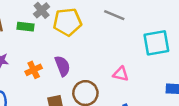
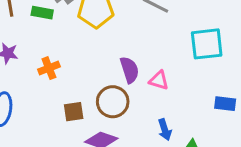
purple semicircle: (62, 66) -> (129, 70), moved

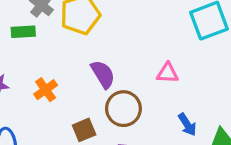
purple semicircle: (129, 70) -> (103, 74), moved

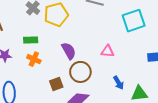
green rectangle: (23, 32) -> (31, 40), moved
orange cross: (46, 90) -> (34, 59), turned -32

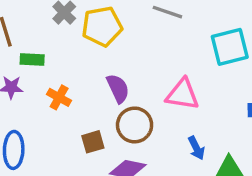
green rectangle: (31, 40) -> (32, 60), moved
pink triangle: (108, 51) -> (182, 94), size x1.5

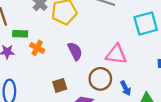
orange cross: (59, 97) -> (37, 48), moved
brown circle: (135, 125) -> (100, 79), moved

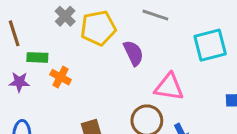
purple semicircle: (75, 51) -> (133, 53), moved

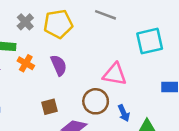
gray cross: (65, 16) -> (25, 22), moved
purple semicircle: (133, 53) -> (59, 65), moved

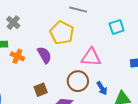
yellow pentagon: (58, 24) -> (62, 33), moved, turned -30
cyan square: (150, 41) -> (117, 27), size x0.7

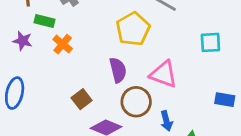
purple semicircle: (44, 55) -> (118, 70), moved
brown square: (41, 90) -> (82, 99), turned -32

